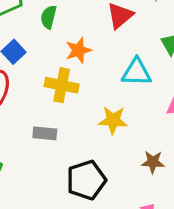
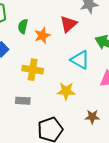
orange star: (78, 50) -> (42, 35), moved
cyan triangle: (137, 72) -> (80, 60), turned 30

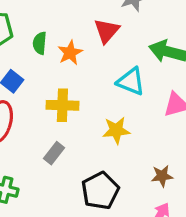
gray rectangle: (23, 101) -> (54, 153), turned -48
brown star: (92, 117) -> (162, 176), moved

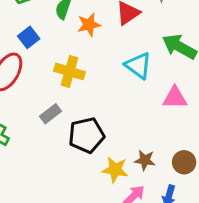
yellow star: (116, 130) -> (115, 170), moved
black pentagon: (100, 191) -> (86, 135), moved

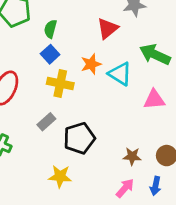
orange star: (89, 25) -> (91, 64), moved
blue square: (29, 37) -> (50, 54), moved
yellow star: (115, 170) -> (60, 176), moved

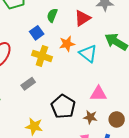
green semicircle: (50, 29) -> (52, 15), moved
pink triangle: (154, 100) -> (98, 94), moved
black pentagon: (79, 138) -> (63, 107), moved, turned -30

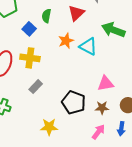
blue square: (37, 33) -> (29, 29), moved
yellow cross: (42, 56) -> (30, 58), moved

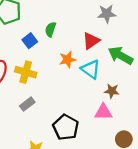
red triangle: (76, 13) -> (91, 41), moved
brown star: (102, 108) -> (112, 91), moved

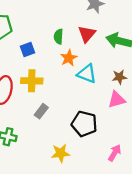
green semicircle: (50, 29) -> (58, 36), moved
blue square: (30, 41) -> (28, 49), turned 32
cyan triangle: (91, 69) -> (87, 74), moved

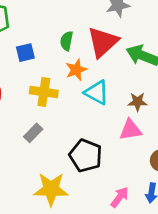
red triangle: (87, 34) -> (103, 42), size x1.4
yellow cross: (32, 81) -> (44, 92), moved
yellow star: (61, 153) -> (51, 189), size x1.4

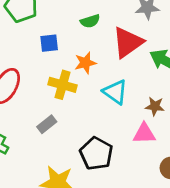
green semicircle: (67, 41) -> (90, 21), moved, turned -126
orange star: (76, 70) -> (85, 63), moved

